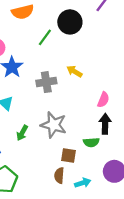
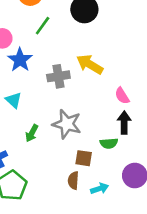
green line: (45, 37) -> (43, 26), moved
yellow arrow: (74, 71) -> (90, 64), size x1.5
pink semicircle: (103, 100) -> (122, 96), turned 126

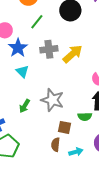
yellow arrow: (90, 64) -> (73, 54), turned 105
gray cross: (58, 76) -> (49, 49), moved
cyan triangle: (14, 100) -> (22, 71), moved

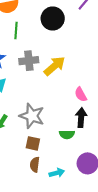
green line: (37, 22) -> (16, 30), turned -35
brown square: (64, 127) -> (33, 143), moved

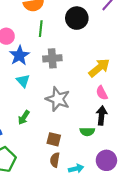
yellow arrow: (55, 66) -> (99, 68), moved
gray star: (32, 116) -> (58, 99), moved

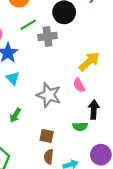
green line: (41, 29) -> (28, 25), turned 56
gray cross: (52, 58) -> (48, 36), moved
pink semicircle: (102, 93) -> (79, 85), moved

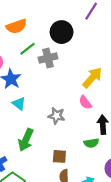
gray star: (49, 95) -> (57, 116), size x0.7
green arrow: (15, 115) -> (26, 140), size x1.5

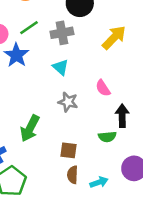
green line: (27, 49) -> (29, 28), moved
yellow arrow: (92, 78) -> (114, 38), moved
cyan triangle: (19, 104) -> (61, 67), moved

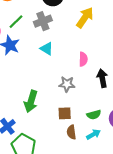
pink semicircle: (103, 88) -> (83, 59), turned -136
gray star: (68, 102) -> (67, 84), moved
green semicircle: (107, 137) -> (94, 115), moved

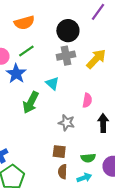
gray cross: (43, 21) -> (66, 56), moved
green arrow: (31, 101) -> (31, 102), moved

